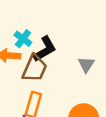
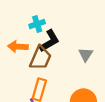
cyan cross: (23, 39) -> (37, 24), moved, turned 35

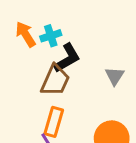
orange arrow: (18, 47) -> (26, 34), moved, turned 54

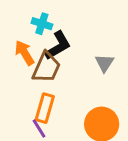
orange arrow: (26, 34) -> (24, 53), moved
cyan cross: (51, 36) -> (42, 24), turned 36

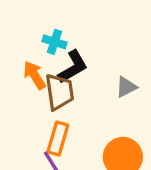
gray triangle: (105, 63) -> (126, 87), turned 30
brown trapezoid: (46, 67) -> (60, 92), turned -32

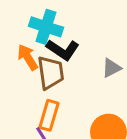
cyan cross: (55, 42) -> (46, 27), size x1.5
black L-shape: (73, 67) -> (63, 50), turned 64

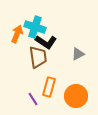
orange arrow: (28, 57) -> (17, 34), moved, turned 54
orange rectangle: (49, 115) -> (49, 87), moved

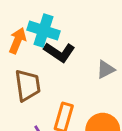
brown trapezoid: (38, 57) -> (28, 85), moved

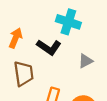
cyan cross: (43, 30) -> (68, 22), moved

